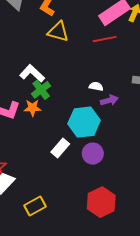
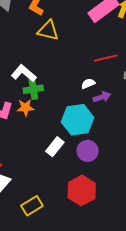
red line: (105, 39) -> (106, 58), moved
white semicircle: (96, 86) -> (88, 84), turned -32
green cross: (41, 90) -> (33, 89), turned 30
red hexagon: (101, 202) -> (82, 190), moved

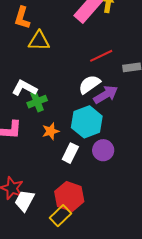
white semicircle: (88, 84) -> (89, 84), size x1.6
purple arrow: (102, 97) -> (106, 95), size x1.4
orange star: (25, 108) -> (51, 131), moved
red hexagon: (82, 190) -> (69, 196), moved

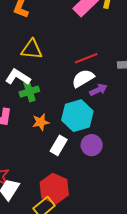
yellow triangle: (39, 41) -> (32, 49), moved
red line: (101, 56) -> (86, 58), moved
purple arrow: (106, 95) -> (98, 90), size x0.7

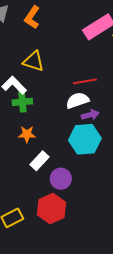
cyan hexagon: (77, 116) -> (85, 139), moved
purple circle: (92, 145) -> (61, 179), moved
red hexagon: (54, 189) -> (52, 209), moved

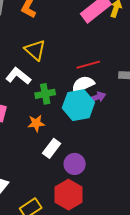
yellow triangle: (34, 61) -> (35, 50), turned 30
green cross: (22, 102) -> (45, 94), moved
cyan hexagon: (85, 139) -> (78, 105), moved

